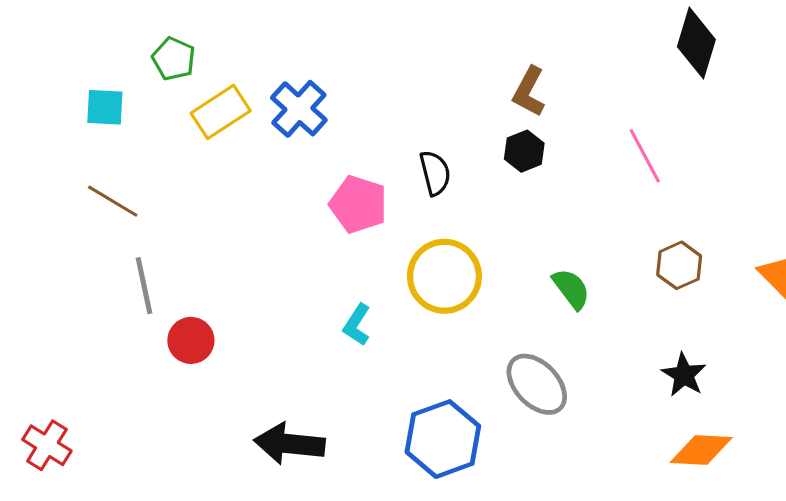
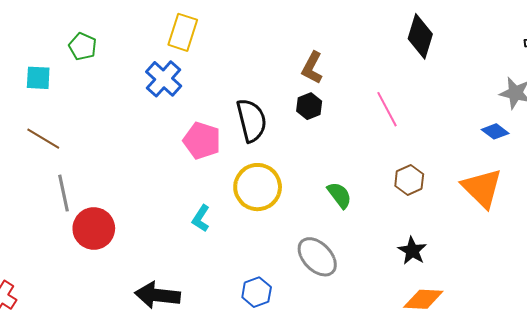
yellow rectangle: (221, 112) -> (183, 32), moved, turned -39
black semicircle: (435, 173) -> (251, 120), size x1.5
red circle: (191, 340) -> (94, 228), size x1.4
blue hexagon: (443, 439) -> (257, 292), size x0.6

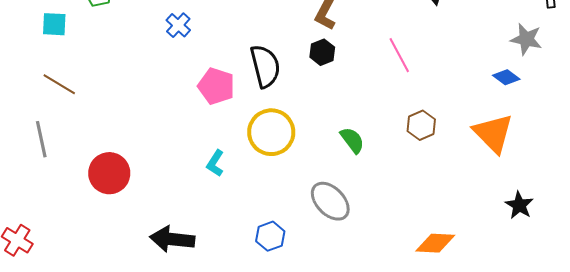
blue cross: (164, 79) -> (178, 25), size x0.7
gray line: (63, 193) -> (41, 139), moved
black star: (412, 251) -> (519, 205), moved

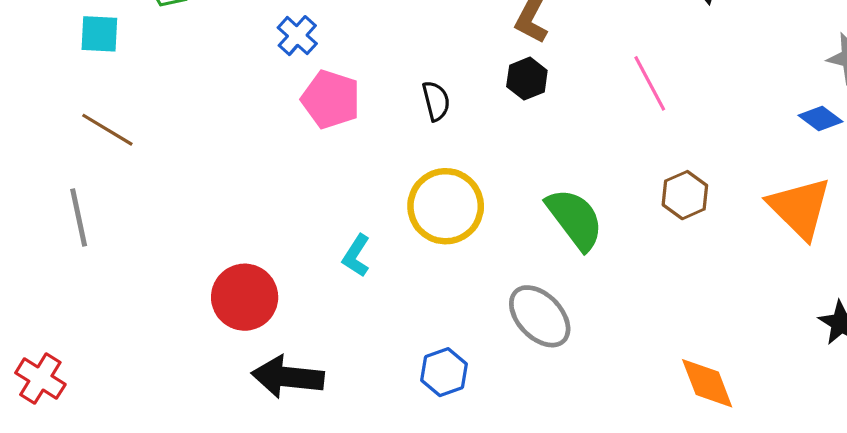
black semicircle: (265, 66) -> (436, 101), size x0.6
pink pentagon: (216, 86) -> (331, 99), moved
green semicircle: (352, 140) -> (575, 219), size x1.5
red circle: (109, 173) -> (245, 297), moved
orange diamond: (435, 243) -> (707, 383), turned 66

